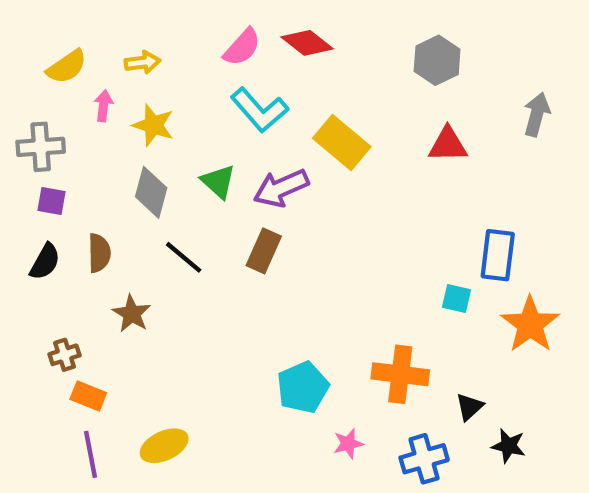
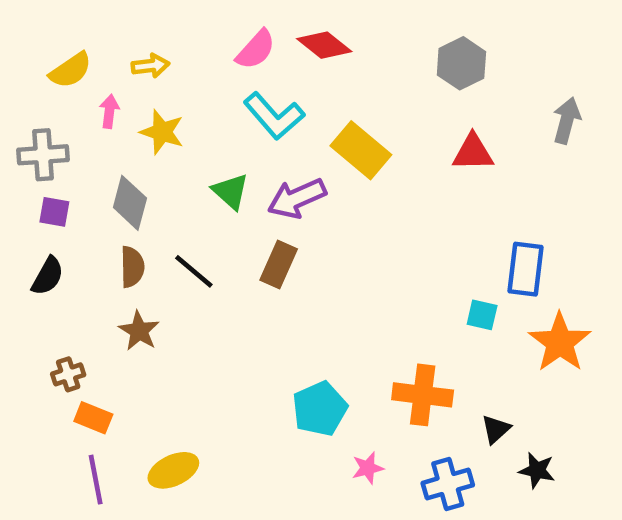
gray diamond: (151, 192) -> (130, 203), moved
brown semicircle: (99, 253) -> (132, 267), moved

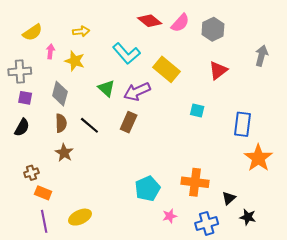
pink semicircle: (256, 50) -> (180, 23), moved
yellow arrow: (151, 66) -> (81, 31), moved
red triangle: (473, 153) -> (218, 70), turned -36
cyan square: (482, 315) -> (197, 111), moved

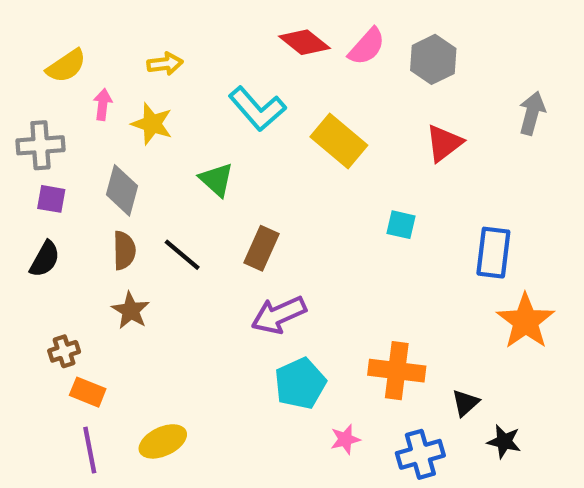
purple arrow: (137, 92) -> (279, 315), moved

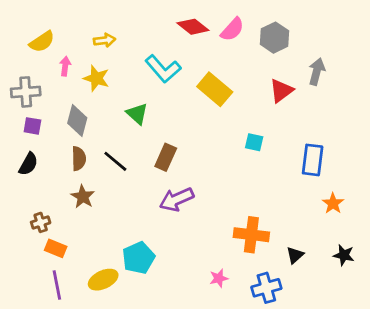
gray arrow: (532, 113) -> (317, 72), moved
orange star: (526, 321) -> (333, 203), size x0.6
cyan pentagon: (300, 384) -> (139, 258), moved
black star: (504, 441) -> (344, 255), moved

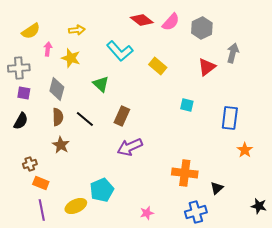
yellow rectangle: (215, 89) -> (158, 66), size x0.7
black star: (344, 255) -> (259, 206), moved
pink star: (219, 278) -> (147, 213), moved

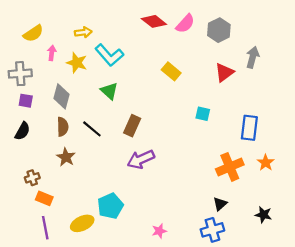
cyan L-shape: (120, 51) -> (109, 55), moved
orange cross: (185, 173) -> (230, 167), moved, turned -30
black triangle: (217, 188) -> (220, 204), moved
black star: (259, 206) -> (263, 215), moved

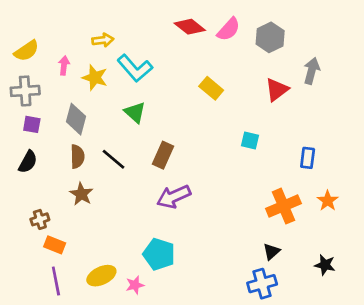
yellow semicircle: (33, 33) -> (26, 51), moved
blue rectangle: (249, 128) -> (308, 158), size x0.7
cyan pentagon: (110, 206) -> (159, 254), moved, turned -30
pink star: (159, 231) -> (135, 285), moved

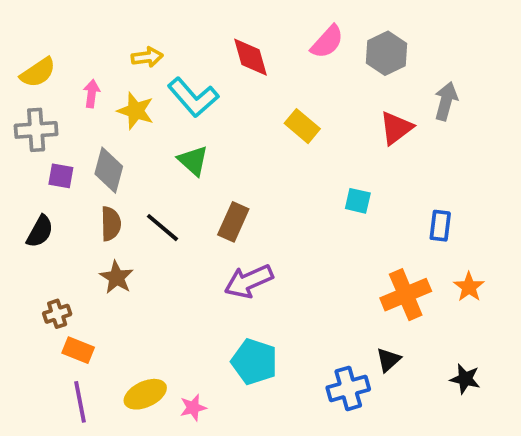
red diamond: (190, 27) -> (251, 57), moved, turned 36
purple square: (32, 124) -> (61, 176), moved
cyan pentagon: (159, 254) -> (254, 362), moved
blue cross: (262, 284) -> (348, 388), moved

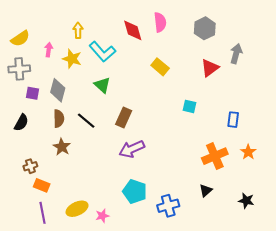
pink semicircle: (327, 42) -> (160, 22), moved, turned -48
yellow arrow: (147, 57) -> (78, 30), turned -84
blue cross: (348, 388) -> (168, 206), moved

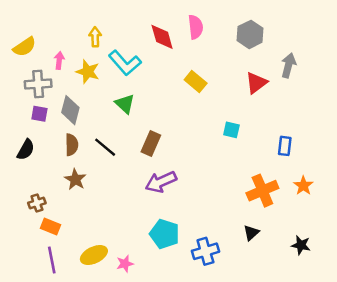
gray cross: (19, 69) -> (38, 84), moved

